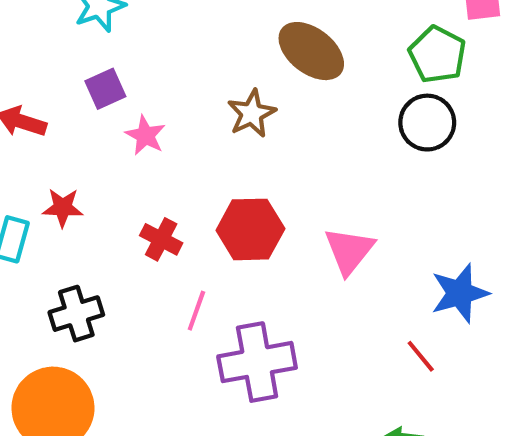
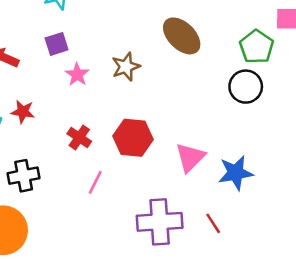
brown star: (252, 114) -> (126, 67), moved
blue star: (460, 293) -> (236, 173), moved
red line: (421, 356) -> (213, 223), moved
purple cross: (257, 362) -> (160, 222), moved

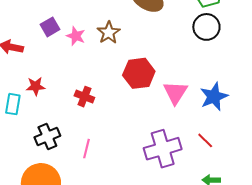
pink star: (77, 75) -> (76, 36), moved
red hexagon: (133, 138) -> (139, 73), moved
pink line: (95, 182) -> (86, 149), moved

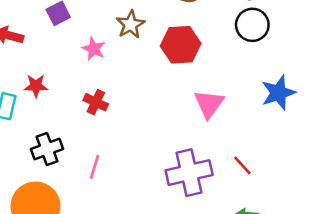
pink star: (76, 36) -> (94, 49), moved
red hexagon: (139, 73) -> (181, 45), moved
blue star: (214, 97) -> (278, 93), moved

